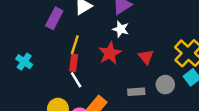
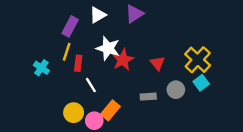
white star: (121, 29) -> (108, 48), moved, size x1.5
yellow line: (75, 45) -> (67, 52), moved
red rectangle: (74, 63) -> (78, 63), moved

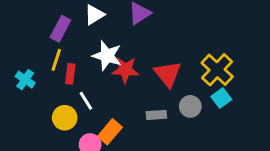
red star: (123, 60) -> (125, 70), turned 30
red triangle: (157, 63) -> (168, 74), size x1.5
yellow circle: (74, 113) -> (65, 118), moved

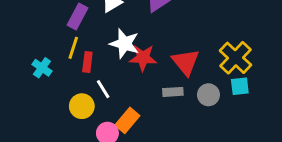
cyan square: (221, 98) -> (240, 86), turned 30
gray rectangle: (156, 115) -> (173, 92), moved

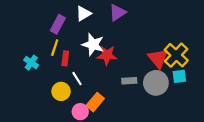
red triangle: (186, 62) -> (158, 58), moved
gray circle: (208, 95) -> (156, 83), size x1.5

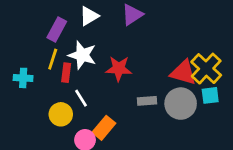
white star: (93, 44) -> (82, 55), moved
red triangle: (158, 58) -> (183, 73), turned -35
cyan cross: (31, 63) -> (23, 78), turned -32

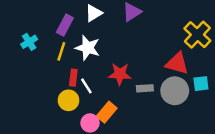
red star: (119, 69) -> (120, 74), moved
yellow cross: (206, 69) -> (197, 35), moved
red rectangle: (66, 73) -> (73, 78), moved
cyan cross: (23, 78) -> (29, 42), moved, turned -35

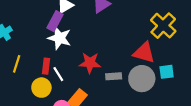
purple rectangle: (65, 25) -> (55, 21), moved
yellow line: (61, 51) -> (17, 64), moved

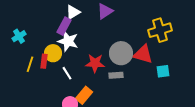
yellow cross: (163, 26) -> (160, 30), turned 30
red rectangle: (46, 66) -> (44, 61), moved
gray circle: (142, 79) -> (121, 53), moved
yellow circle: (41, 88) -> (53, 53), moved

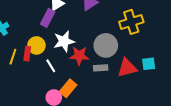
yellow cross: (160, 30) -> (131, 22), moved
white star: (68, 41) -> (64, 41), moved, turned -30
red triangle: (143, 54) -> (127, 68), moved, turned -30

